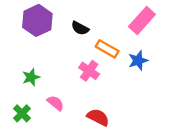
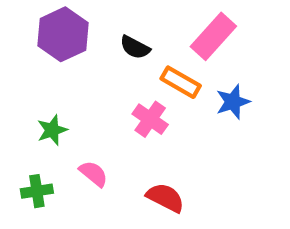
pink rectangle: (142, 20) -> (213, 36), moved
green cross: (22, 113) -> (37, 191), turned 36

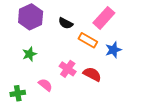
pink cross: (150, 119) -> (68, 69), moved
green star: (52, 130) -> (29, 54), moved
red semicircle: (165, 198) -> (92, 74), moved

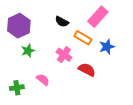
purple hexagon: (31, 17) -> (19, 26), moved
pink cross: (68, 69) -> (64, 55), moved

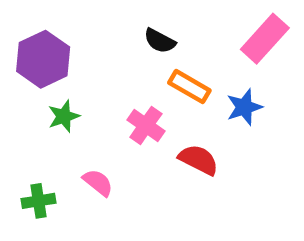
pink rectangle: (98, 17) -> (265, 39), moved
black semicircle: (62, 22) -> (160, 41), moved

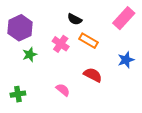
blue star: (244, 107) -> (126, 60), moved
pink cross: (146, 125) -> (61, 44), moved
pink semicircle: (98, 183) -> (63, 90), moved

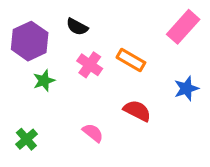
black semicircle: (75, 19) -> (77, 27), moved
green cross: (18, 94) -> (26, 139), turned -32

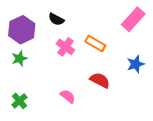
green star: (44, 81) -> (19, 58), moved

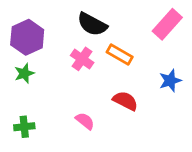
black semicircle: (56, 19) -> (92, 24), moved, size x1.5
green cross: (19, 101) -> (24, 127), turned 35

